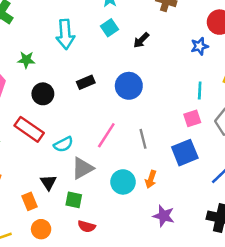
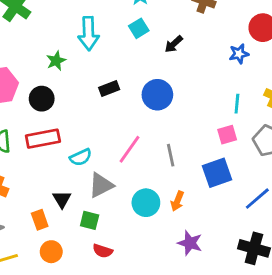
green star: (26, 60) -> (56, 61), moved, turned -30
black circle: (43, 94) -> (42, 99), moved
red rectangle: (29, 129) -> (43, 139), turned -48

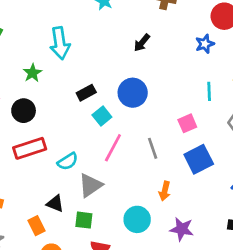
cyan square: (139, 28) -> (102, 116), moved
pink square: (227, 135) -> (187, 123), moved
black triangle: (62, 199) -> (55, 203), turned -30
cyan circle: (146, 203) -> (137, 219), moved

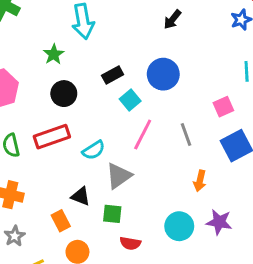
black circle: (24, 111) -> (64, 94), moved
cyan circle: (137, 219) -> (179, 226), moved

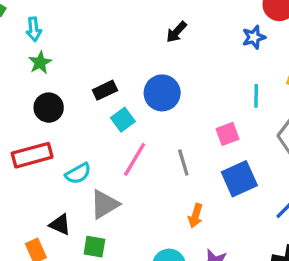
cyan arrow: (83, 21) -> (34, 29), moved, size x0.6

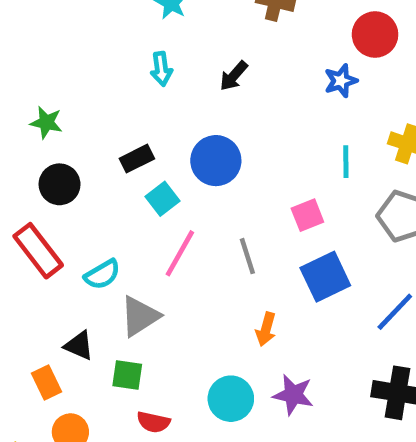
cyan arrow: (34, 29) -> (161, 69), moved
green star: (40, 63) -> (46, 122), turned -30
red rectangle: (32, 155) -> (38, 251), turned 69

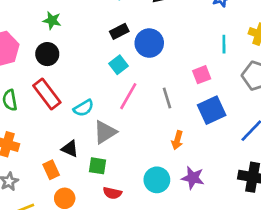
black rectangle: (137, 159) -> (119, 31), moved
black circle: (60, 184) -> (47, 54), moved

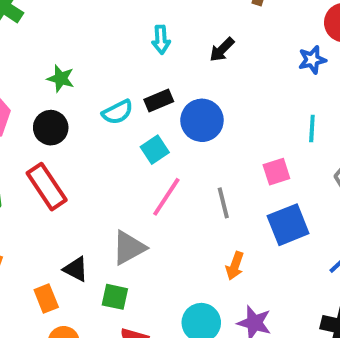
cyan semicircle: (84, 108) -> (118, 112), moved

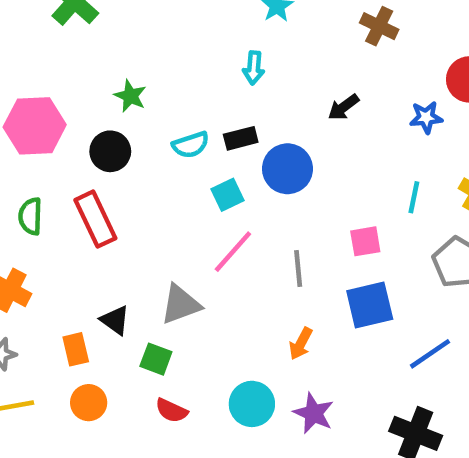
black arrow: (222, 50) -> (344, 107), moved

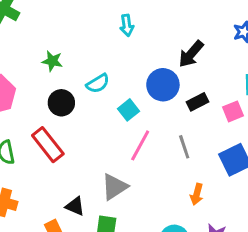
black arrow: (344, 107) -> (191, 54), moved, size x1.4
black rectangle: (241, 138) -> (198, 102), moved
black circle: (110, 151) -> (61, 103), moved
pink square: (365, 241) -> (233, 111), moved

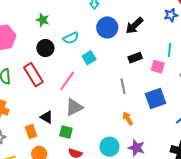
blue circle: (163, 85) -> (107, 27), moved
pink square: (233, 111) -> (158, 67), turned 32
pink line: (140, 145) -> (67, 81), moved
orange arrow: (197, 194) -> (128, 118), turned 128

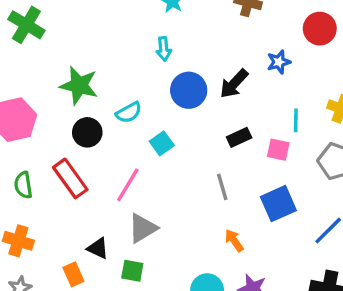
blue star: (171, 15) -> (279, 62), moved
green star: (43, 20) -> (79, 85), size x1.6

